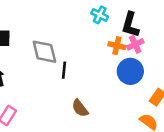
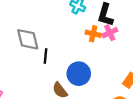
blue circle: (130, 71) -> (79, 74), moved

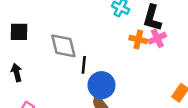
blue circle: (79, 74) -> (101, 85), moved

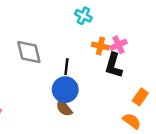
black L-shape: (152, 18) -> (114, 65), moved
black line: (84, 65) -> (66, 67), moved

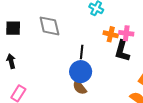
pink cross: (118, 45) -> (126, 33), turned 32
gray diamond: (29, 52) -> (49, 26), moved

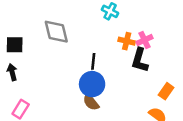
black square: (13, 28) -> (15, 45), moved
pink cross: (126, 33) -> (145, 40), turned -32

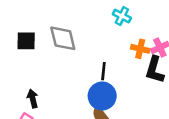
black square: (15, 45) -> (26, 41), moved
black arrow: (12, 72) -> (33, 99), moved

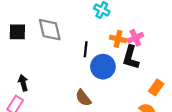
black line: (103, 71) -> (86, 49), moved
blue circle: (102, 96) -> (103, 67), moved

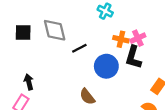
black line: (86, 49) -> (79, 48), moved, turned 56

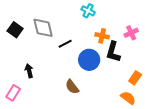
black square: (23, 32) -> (15, 30), turned 35
pink cross: (138, 38) -> (131, 33), moved
black arrow: (29, 82) -> (29, 71), moved

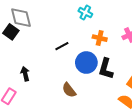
gray diamond: (43, 28) -> (21, 18), moved
black L-shape: (113, 52) -> (106, 69), moved

